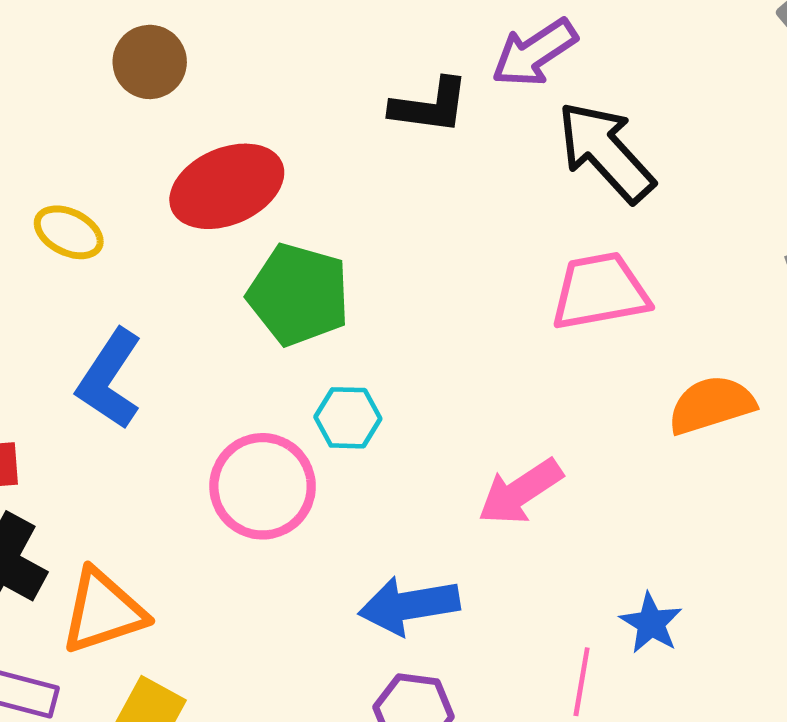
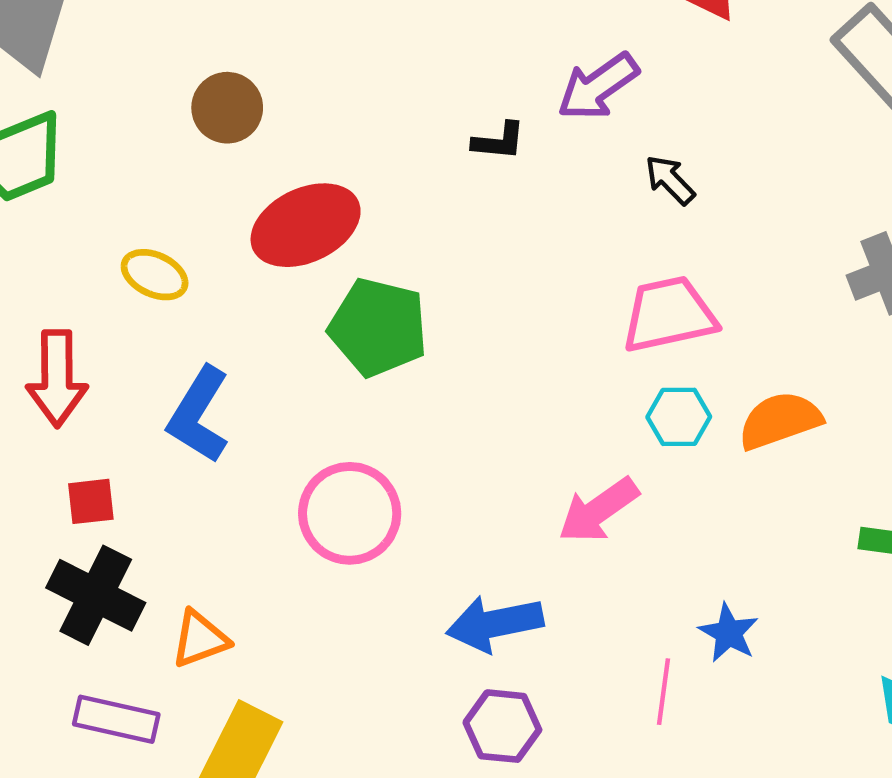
black L-shape: (430, 106) -> (499, 141), size x0.7
black arrow: (606, 152) -> (670, 180), size x0.5
cyan hexagon: (348, 418) -> (679, 417), moved
orange triangle: (103, 611) -> (200, 639), size x0.7

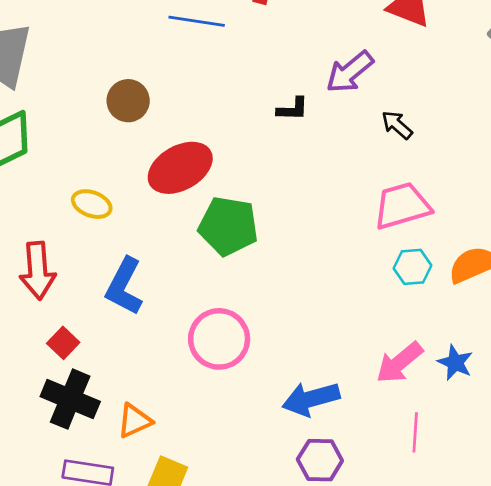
red square: (91, 501) -> (63, 343), turned -36
pink arrow: (598, 510) -> (399, 363), moved
blue star: (729, 633) -> (455, 363), moved

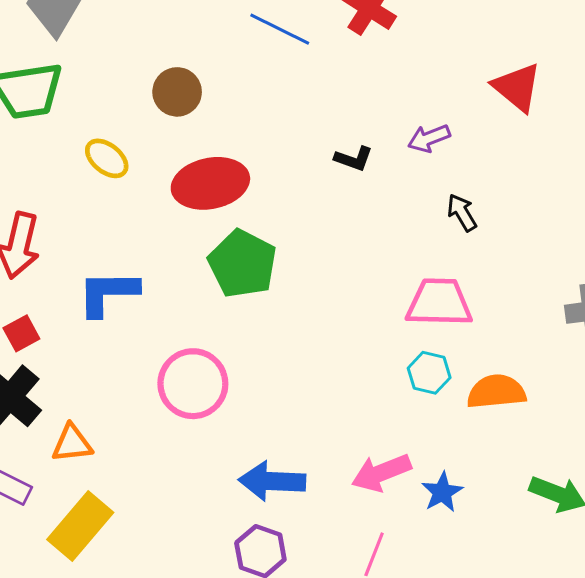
purple arrow: (350, 72) -> (429, 138), size x0.7
yellow ellipse: (92, 204) -> (107, 158), moved
blue L-shape: (124, 286) -> (108, 293), turned 44

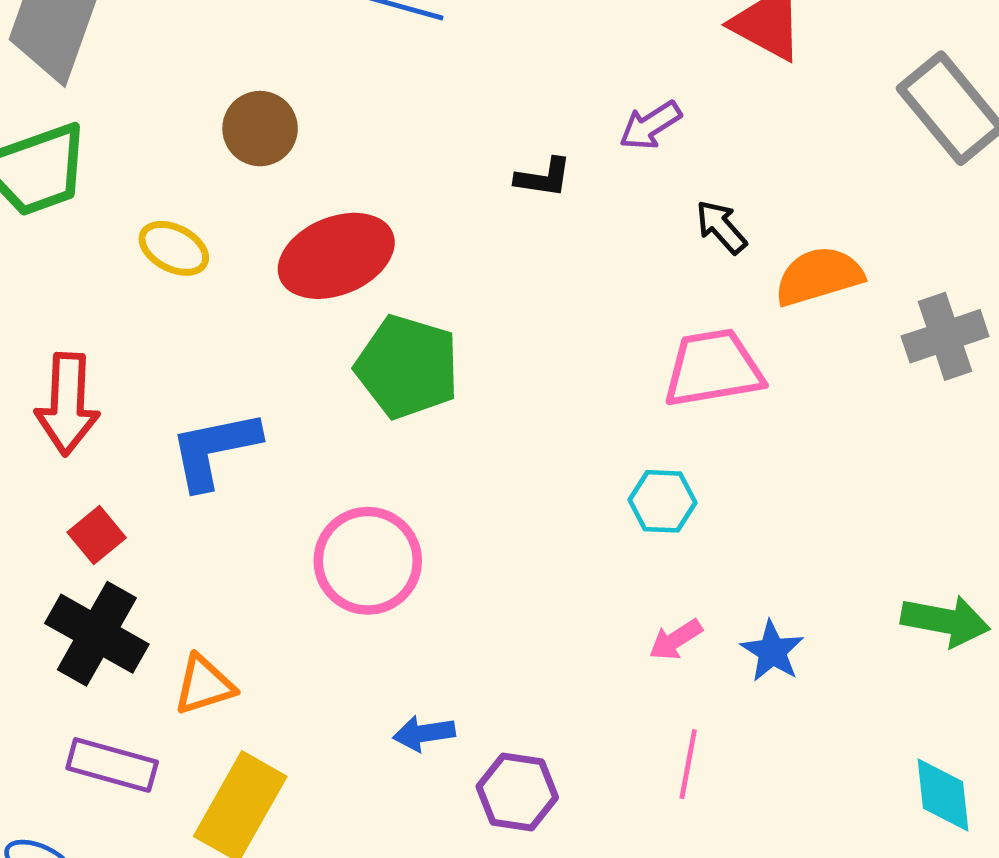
cyan hexagon: (429, 373) -> (663, 501), moved
orange semicircle: (496, 392) -> (819, 276), moved
pink arrow: (381, 473) -> (676, 640), size x0.6
blue arrow: (272, 481) -> (424, 733), moved, size x0.6

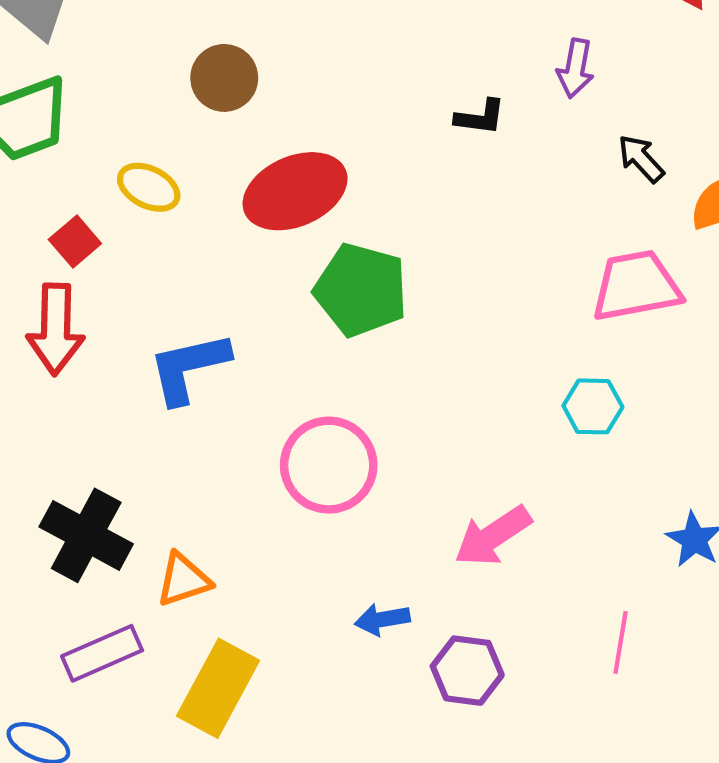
purple arrow: (650, 125) -> (575, 68), turned -46
red square: (97, 535) -> (75, 241), moved
pink arrow: (676, 640) -> (493, 536), moved, size x1.6
purple rectangle: (112, 765) -> (102, 653), turned -38

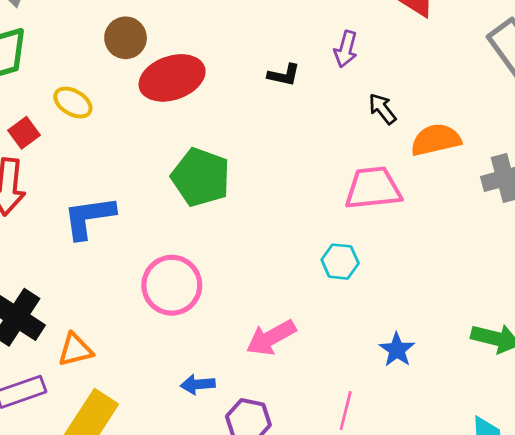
red ellipse: (295, 191) -> (172, 78), moved

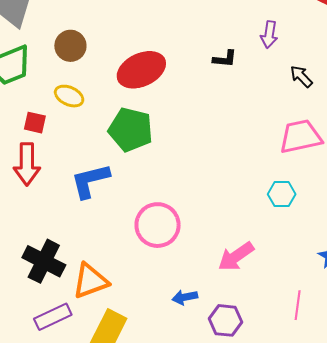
brown circle: (126, 38) -> (70, 46), moved
red square: (24, 133) -> (35, 123), turned -35
green pentagon: (201, 177) -> (131, 130), moved
orange triangle: (75, 350) -> (90, 281), size x1.4

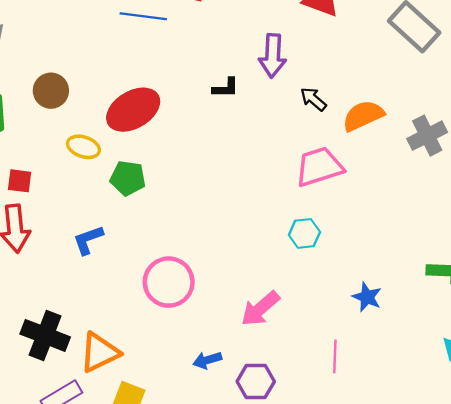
purple arrow: (269, 35) -> (273, 56), size x1.4
yellow ellipse: (69, 96) -> (83, 147), moved
green pentagon: (131, 130) -> (128, 178), size x0.7
blue L-shape: (90, 181) -> (88, 240), size x0.7

